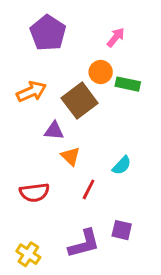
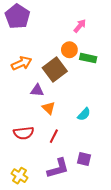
purple pentagon: (48, 33) -> (17, 16), moved
red line: (89, 189) -> (54, 136), moved

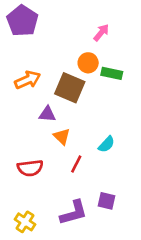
brown square: (55, 70) -> (70, 88), turned -30
red line: (54, 136) -> (76, 164), moved

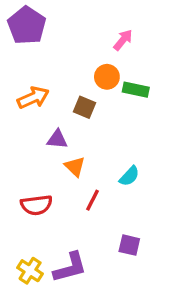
brown square: (70, 88) -> (84, 107), size x0.6
purple L-shape: (74, 213) -> (70, 267), moved

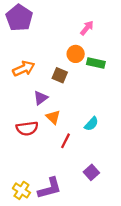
purple triangle: (57, 139) -> (41, 98), turned -42
red semicircle: (36, 205) -> (27, 128), moved
purple square: (129, 245) -> (91, 172), turned 35

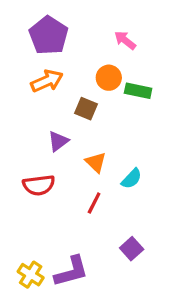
purple pentagon: (19, 18) -> (49, 35), moved
pink arrow: (87, 28) -> (125, 40), turned -91
orange arrow: (24, 69) -> (47, 81), moved
orange triangle: (53, 117) -> (96, 162), moved

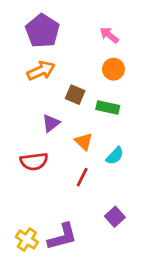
orange circle: (109, 78) -> (113, 69), moved
green rectangle: (138, 91) -> (108, 107), moved

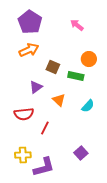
orange circle: (113, 69) -> (89, 59), moved
cyan semicircle: (115, 156) -> (88, 106), moved
red line: (82, 177) -> (45, 128), moved
yellow cross: (27, 240) -> (23, 155), moved, turned -35

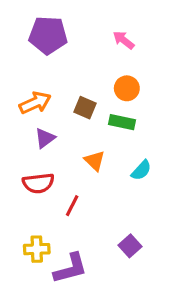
purple pentagon: (30, 22) -> (48, 35), turned -30
orange arrow: (29, 50) -> (35, 103), moved
orange circle: (89, 59) -> (127, 88), moved
purple triangle: (36, 87) -> (45, 138), moved

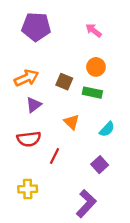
purple square: (130, 246) -> (100, 165), moved
purple L-shape: (71, 268) -> (86, 204), moved, turned -32

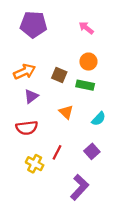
red line: (54, 156) -> (57, 152), moved
yellow cross: (28, 189) -> (35, 164), moved, turned 30

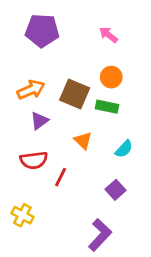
brown square: (59, 75) -> (75, 94), size x1.5
red line: (57, 152) -> (61, 177), moved
yellow cross: (35, 164) -> (22, 215), moved

